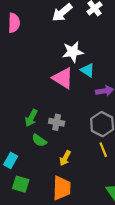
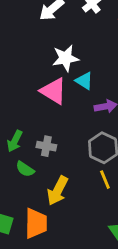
yellow arrow: (65, 158) -> (58, 191), size x1.5
orange trapezoid: (62, 188) -> (36, 223), moved

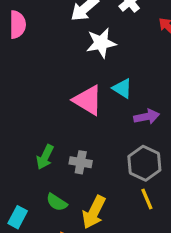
white star: (65, 58) -> (101, 43), moved
green semicircle: (25, 169) -> (57, 202), moved

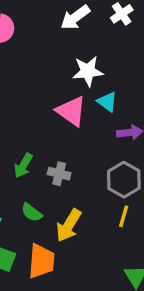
white star: (101, 43) -> (88, 71), moved
yellow line: (147, 199) -> (124, 216), turned 35

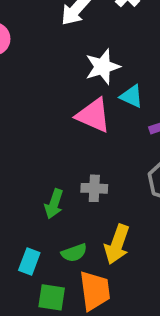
green arrow: (23, 166) -> (54, 204), moved
green semicircle: (32, 212) -> (74, 253), moved, turned -45

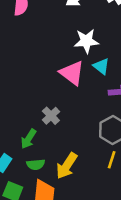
gray cross: (94, 188) -> (51, 116), moved, turned 30
green arrow: (54, 204) -> (29, 139), moved

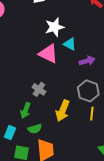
yellow arrow: (67, 166) -> (63, 111), moved

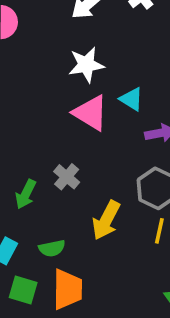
white star: (55, 27) -> (86, 65), moved
green arrow: (25, 110) -> (26, 194), moved

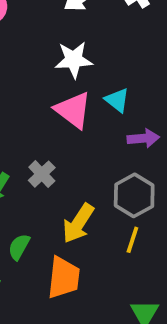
green semicircle: (52, 248) -> (19, 247), turned 125
orange trapezoid: (67, 289) -> (64, 278), moved

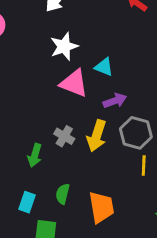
purple arrow: (143, 138) -> (115, 101), moved
yellow arrow: (78, 223) -> (97, 136), moved

